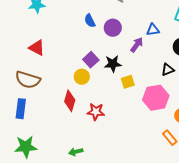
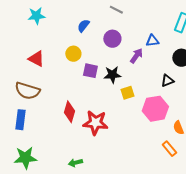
blue semicircle: (90, 21) -> (83, 26), moved, turned 64
purple square: (91, 60) -> (90, 71), turned -35
yellow circle: (82, 77) -> (73, 54), moved
red star: (96, 112) -> (95, 123), size x1.4

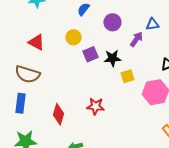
purple square: (90, 71) -> (90, 54), turned -35
red diamond: (69, 112) -> (58, 114), moved
red star: (95, 123) -> (95, 106), size x0.7

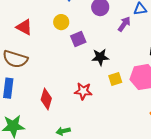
black star: (112, 58) -> (100, 57), moved
yellow square: (127, 76) -> (115, 79), moved

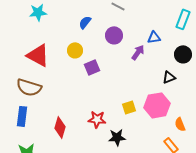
red triangle: (24, 27) -> (38, 55), size x1.4
black star: (100, 57) -> (117, 137), moved

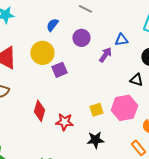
yellow circle: (75, 50) -> (42, 53), size x1.5
black triangle: (169, 77) -> (136, 80), turned 40
red diamond: (60, 127) -> (39, 111), moved
black star: (117, 137) -> (95, 140), moved

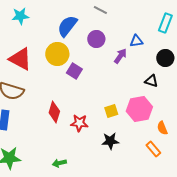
blue semicircle: (52, 25) -> (67, 26), size x1.6
purple square: (59, 70) -> (74, 71), turned -35

